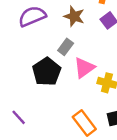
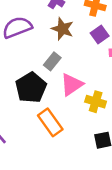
orange rectangle: (84, 123) -> (50, 122), moved

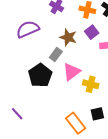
brown star: (63, 29) -> (68, 37), moved
orange rectangle: (50, 122) -> (76, 123), moved

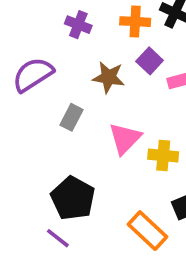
gray rectangle: (56, 54) -> (71, 117), moved
black pentagon: (40, 75) -> (73, 198), moved
purple line: (17, 114) -> (58, 238), moved

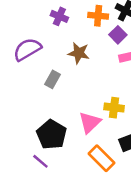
purple square: (150, 61) -> (118, 35), moved
pink triangle: (125, 139) -> (90, 123), moved

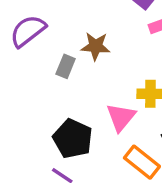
brown star: (79, 53) -> (96, 46), moved

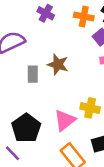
gray rectangle: (66, 66) -> (33, 74), turned -35

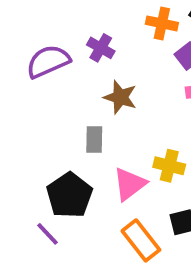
purple cross: (46, 13) -> (101, 48), moved
gray rectangle: (33, 74) -> (94, 139), moved

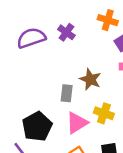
brown star: (120, 97) -> (90, 79), moved
gray rectangle: (94, 139) -> (67, 93), moved

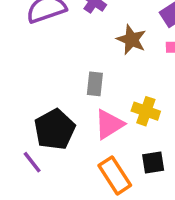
brown star: (90, 79) -> (131, 40), moved

